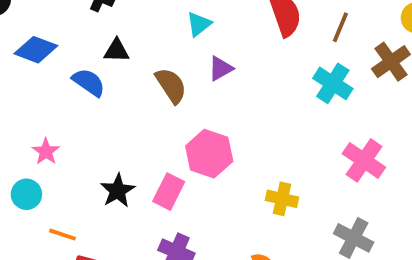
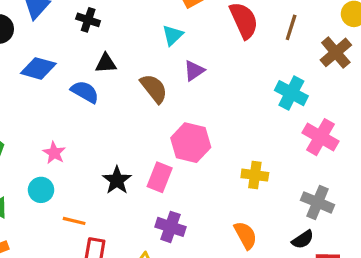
cyan cross: (333, 83) -> (291, 93), moved

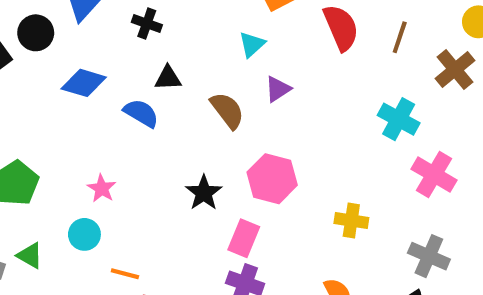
pink rectangle: (160, 177) -> (244, 238), moved
black star: (117, 180) -> (204, 193), moved

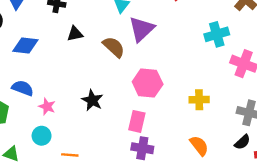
purple triangle: (278, 89) -> (142, 29), size x1.6
blue semicircle: (141, 113) -> (23, 88), moved
cyan cross: (399, 119) -> (217, 34), turned -35
black star: (204, 193) -> (92, 100), moved

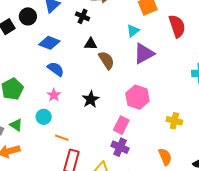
brown semicircle: (114, 47) -> (106, 60), moved
blue semicircle: (23, 88) -> (56, 69), moved

